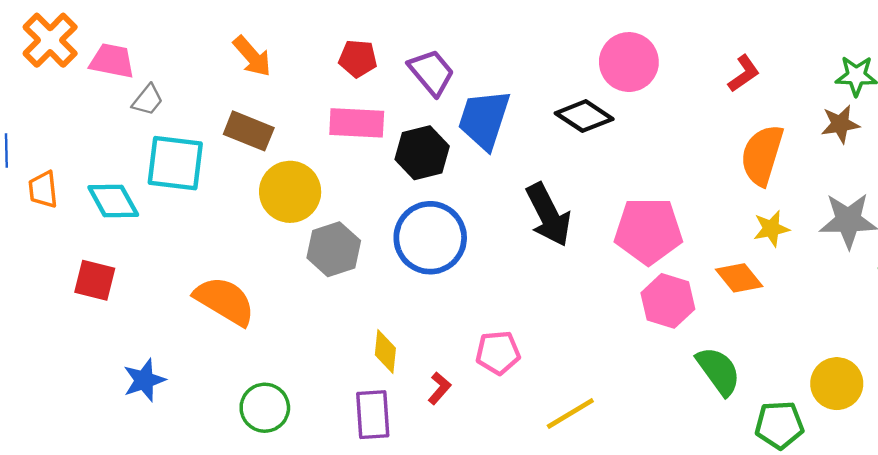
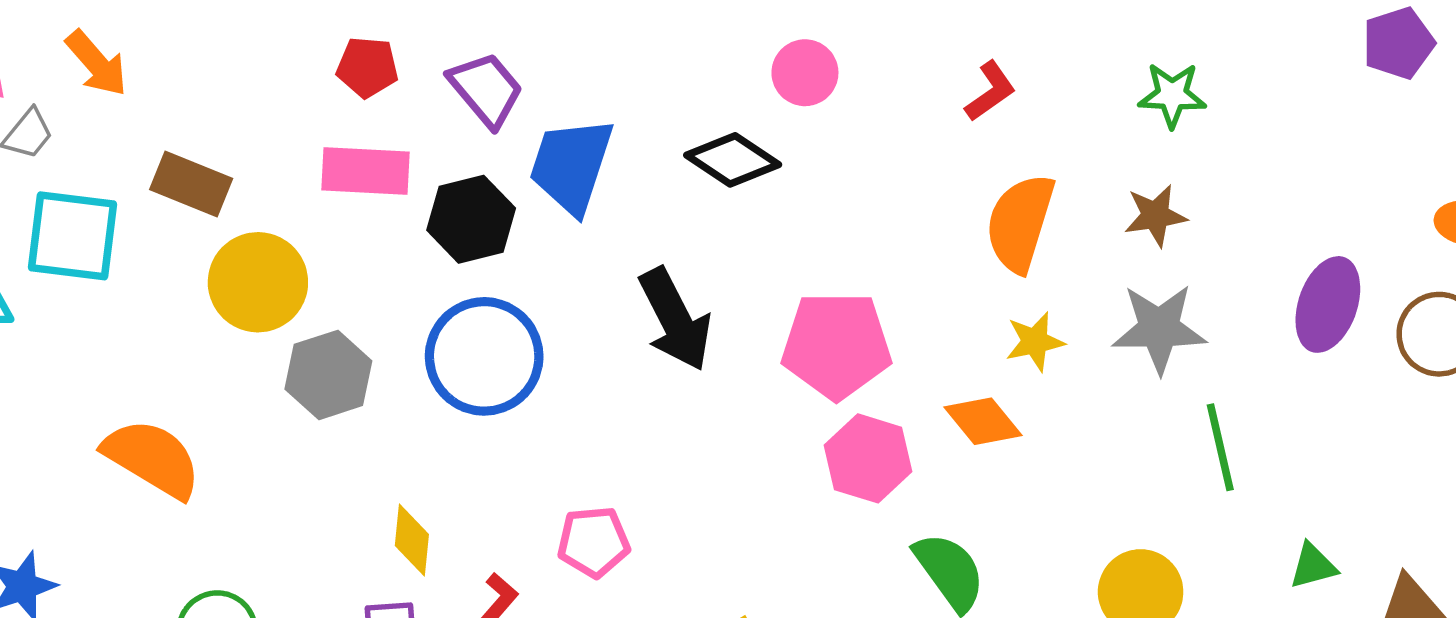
orange arrow: (252, 56) -> (97, 63), moved
pink circle: (629, 62) -> (805, 73), size x0.7
brown star: (840, 124) -> (1155, 215), moved

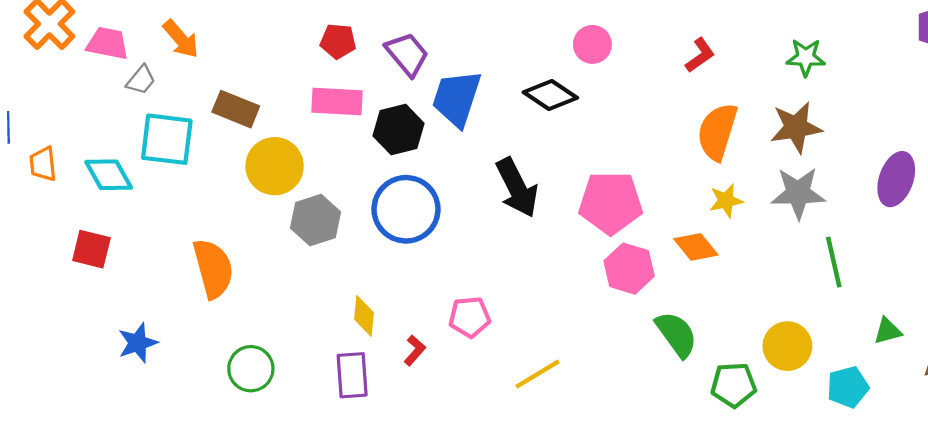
brown star: (1155, 215) -> (796, 127), size x1.4
orange semicircle: (152, 458) -> (213, 269), turned 44

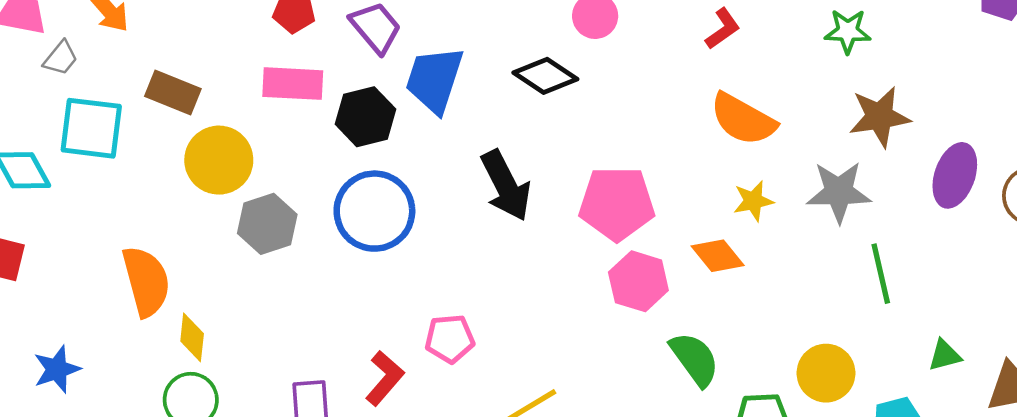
brown star: (796, 127) -> (880, 117), moved
orange semicircle: (717, 132) -> (743, 119), turned -78
yellow diamond: (364, 316) -> (192, 337), moved
red L-shape: (415, 350) -> (385, 378), size x1.5

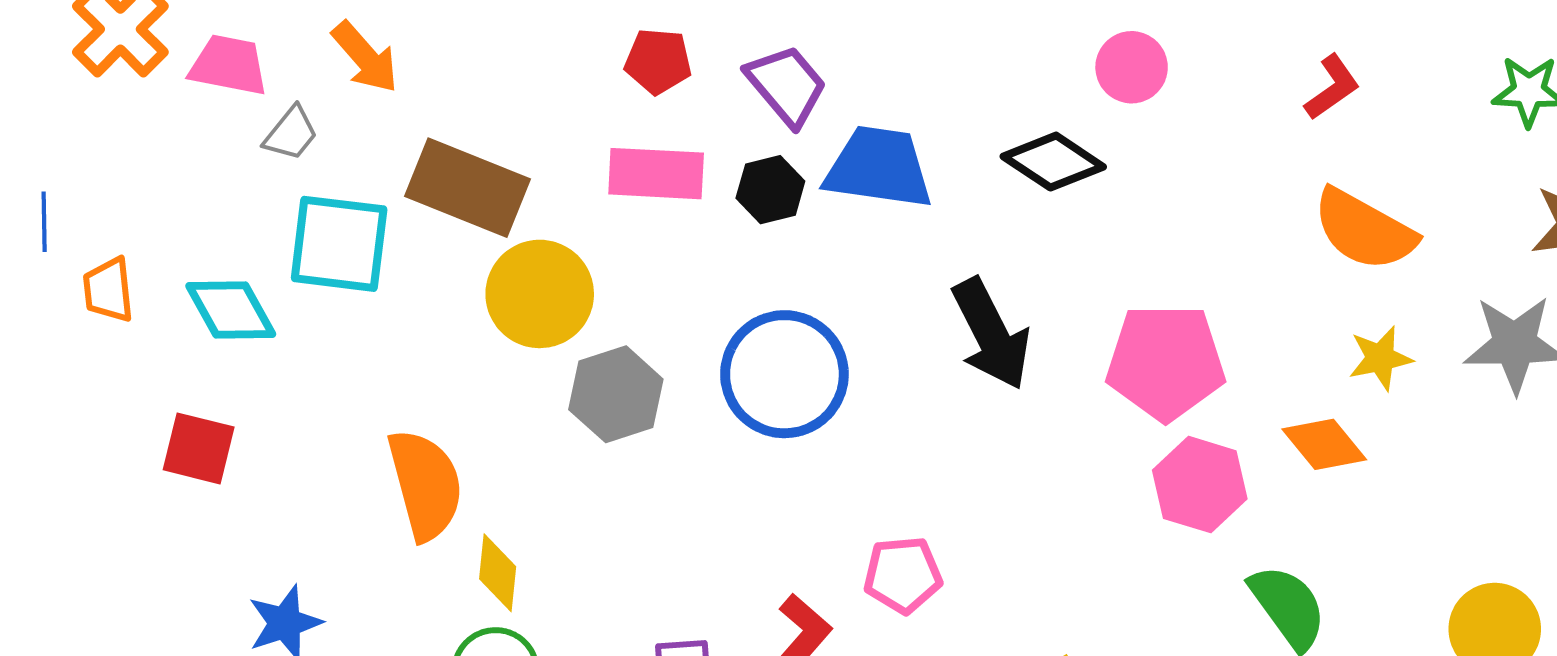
blue trapezoid: (434, 80) -> (879, 168), turned 80
brown rectangle: (173, 92) -> (467, 188), size x1.4
black hexagon: (366, 117) -> (770, 190), moved, size x0.7

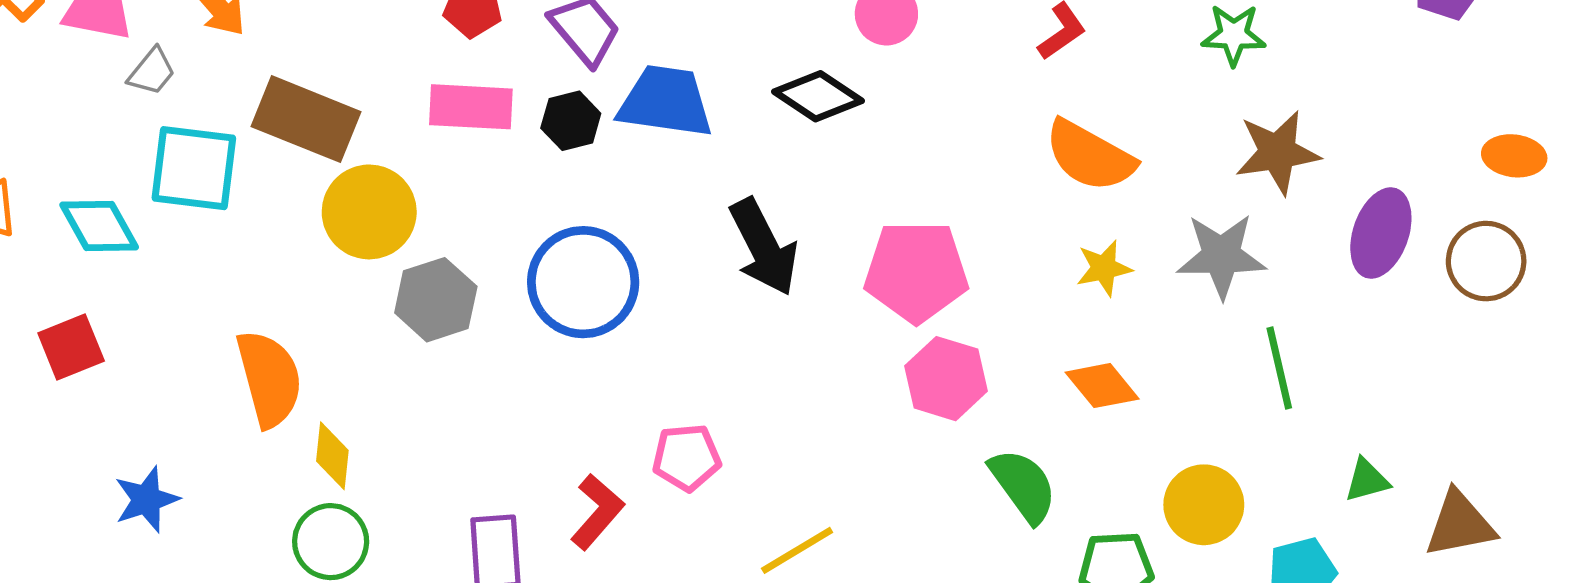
orange diamond: (1324, 444) -> (1102, 386), moved
red square: (199, 448) -> (71, 347), turned -36

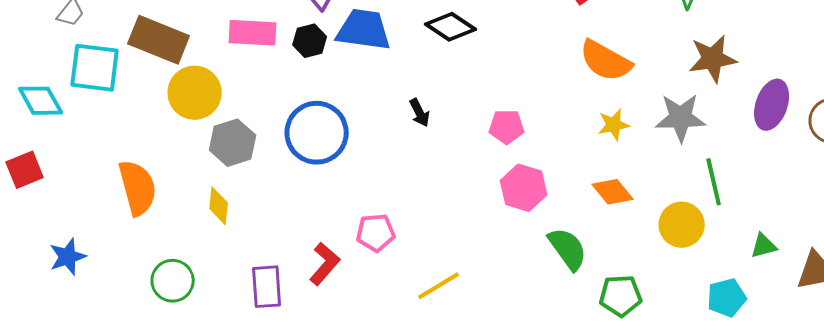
black arrow: (764, 247) -> (420, 113), size x0.5
pink pentagon: (916, 272) -> (507, 127), size x0.6
yellow diamond: (332, 456) -> (219, 206), moved
yellow circle: (1204, 505) -> (682, 225), moved

